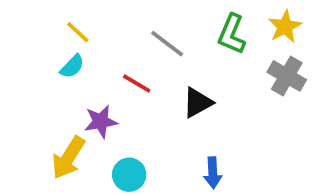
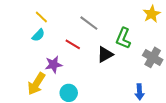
green L-shape: (232, 34) -> (123, 38), moved
gray cross: (287, 76) -> (153, 57), moved
blue arrow: (213, 173) -> (140, 92), moved

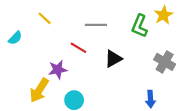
gray line: (89, 23) -> (96, 25), turned -36
cyan semicircle: (38, 35) -> (15, 38), moved
green L-shape: (123, 38) -> (140, 26), moved

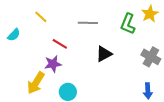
red line: (78, 48) -> (60, 44), moved
blue arrow: (150, 99) -> (148, 91), moved

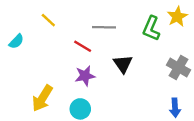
red line: (60, 44) -> (83, 46), moved
black triangle: (104, 54) -> (123, 64), turned -36
purple star: (53, 64) -> (85, 76), moved

